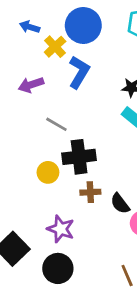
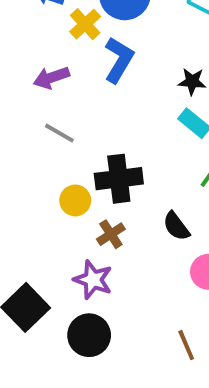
gray line: (56, 124) -> (59, 133), moved
brown cross: (90, 192) -> (111, 234), moved, turned -30
black semicircle: (120, 203) -> (176, 226), moved

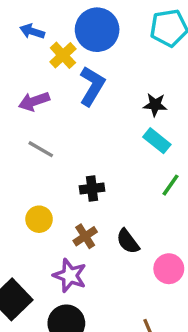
black cross: (119, 179) -> (92, 188), size x0.6
yellow circle: (75, 200) -> (39, 219), moved
black semicircle: (176, 226) -> (128, 241), moved

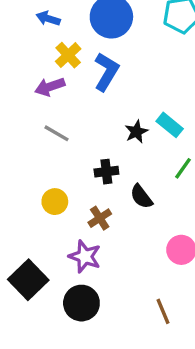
yellow cross: (63, 55) -> (68, 55), moved
black star: (155, 105) -> (136, 132), moved, turned -30
black semicircle: (128, 241) -> (141, 197), moved

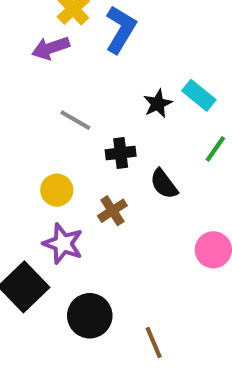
gray line: (56, 133) -> (75, 120), moved
purple star: (85, 256) -> (63, 244), moved
brown line: (163, 311) -> (154, 342), moved

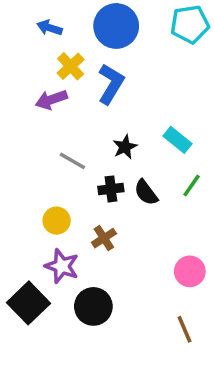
black star: (158, 104) -> (125, 147), moved
black semicircle: (164, 184) -> (146, 193), moved
black circle: (90, 316) -> (93, 306), moved
brown line: (154, 342) -> (185, 329), moved

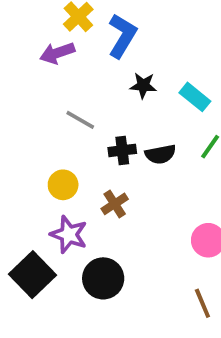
black star: (125, 147) -> (143, 85), moved, turned 30
black semicircle: (146, 193) -> (160, 154), turned -64

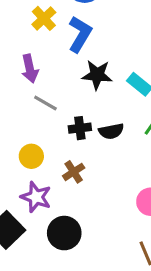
purple arrow: (57, 53) -> (30, 69), moved, turned -84
black star: (143, 85) -> (97, 75), size x1.4

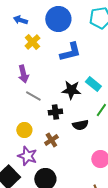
blue L-shape: (80, 34) -> (70, 52), moved, turned 45
black star: (97, 75) -> (71, 90), moved
black semicircle: (111, 131) -> (80, 125), moved

